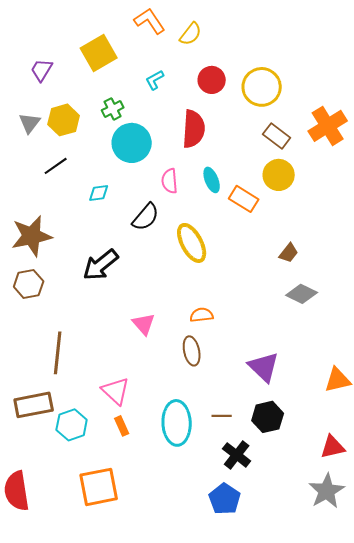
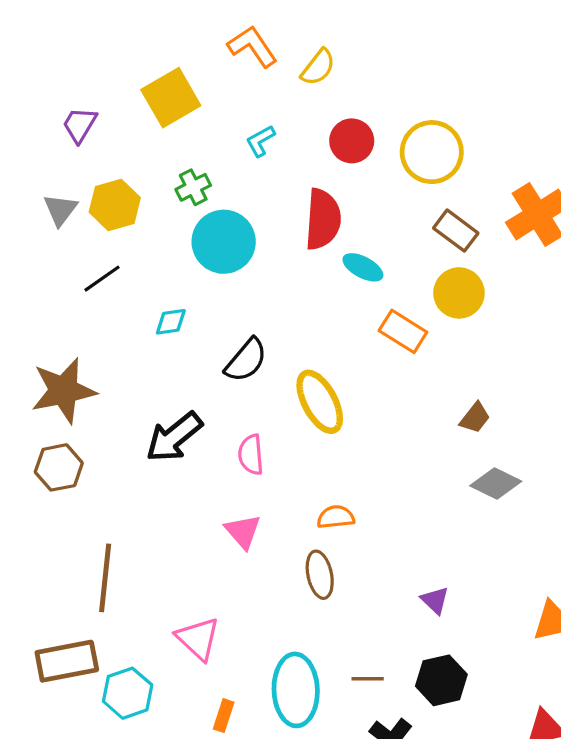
cyan ellipse: (212, 180) -> (363, 267), moved, turned -40
pink semicircle: (170, 181) -> (251, 455), moved
purple triangle: (264, 367) -> (435, 600), size x0.6
orange rectangle: (122, 426) -> (224, 716), moved, turned 42

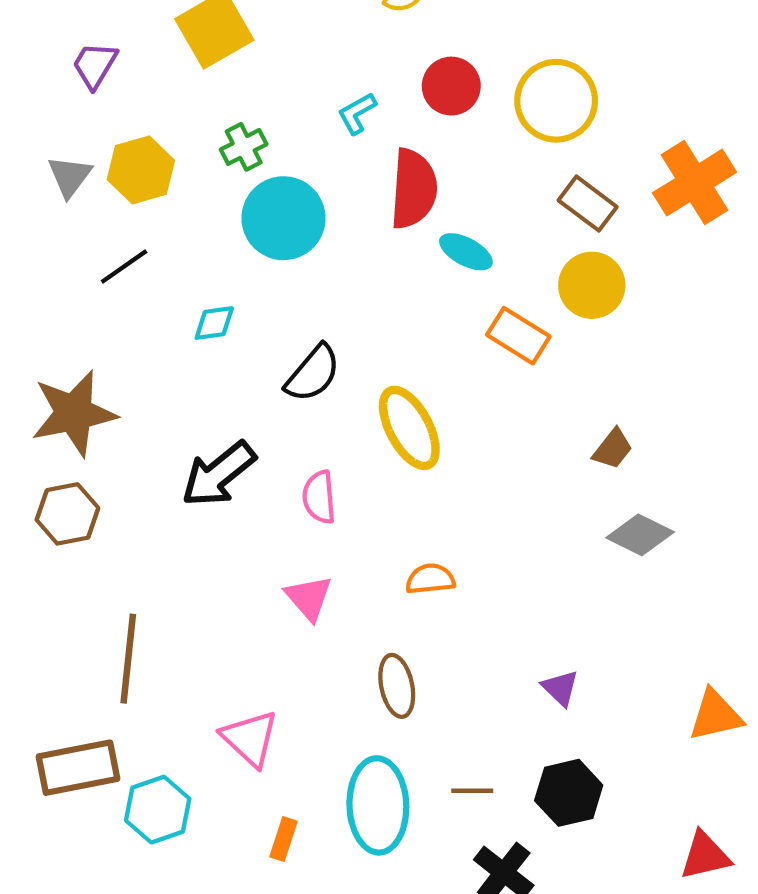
cyan L-shape: (260, 141) -> (357, 113), moved
brown ellipse: (320, 575) -> (397, 686), moved

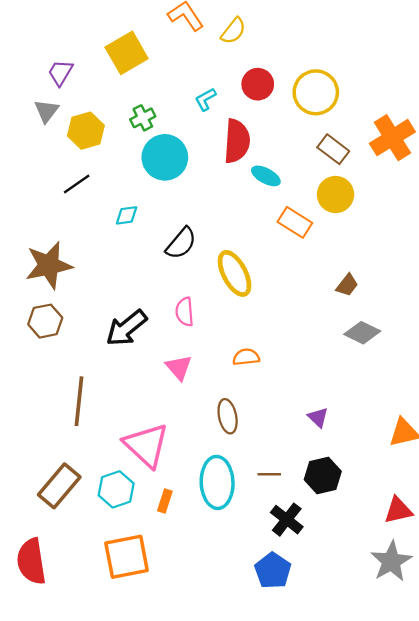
gray triangle: (70, 176) -> (46, 111), moved
black arrow: (218, 474) -> (127, 328), moved
pink triangle: (250, 738) -> (146, 445), size x1.4
brown rectangle: (78, 768) -> (59, 486), moved, turned -39
cyan hexagon: (158, 810) -> (116, 489), moved

